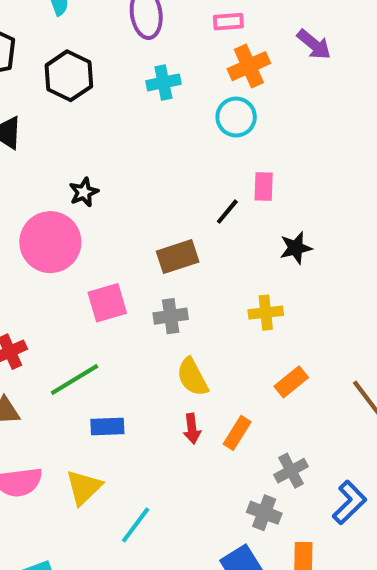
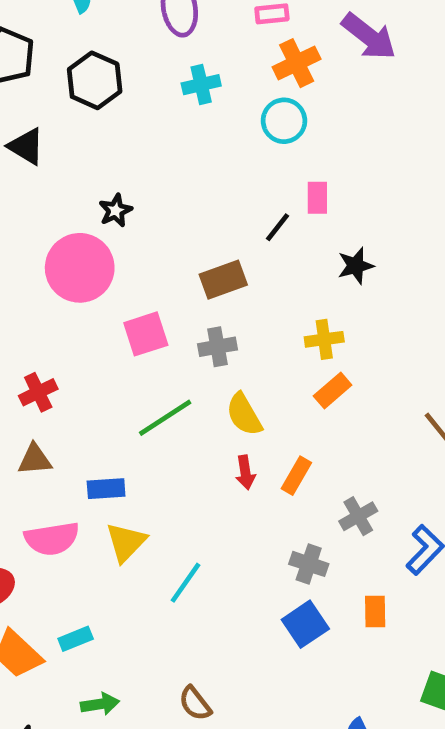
purple arrow: (314, 44) -> (369, 36), size x1.4
green line: (75, 380) -> (165, 418), moved
orange rectangle: (291, 382) -> (333, 391), moved
blue rectangle: (107, 427) -> (106, 489), moved
gray cross: (264, 513) -> (309, 564), moved

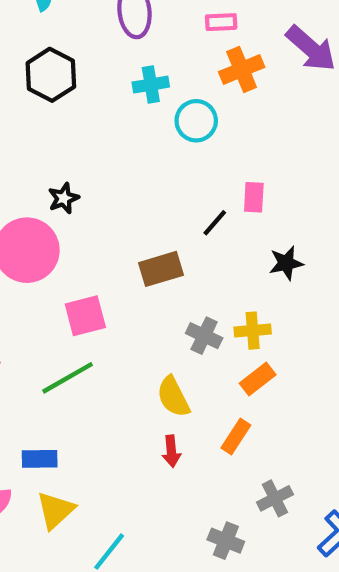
cyan circle: (284, 121) -> (196, 121), moved
gray cross: (217, 347) -> (204, 336), moved, turned 32
green line: (165, 418) -> (68, 378), moved
orange rectangle: (296, 476) -> (236, 436), moved

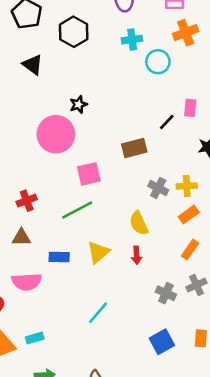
orange rectangle: (236, 436) -> (190, 250), moved
yellow triangle: (55, 510) -> (98, 252), moved
gray cross: (226, 541) -> (166, 293), moved

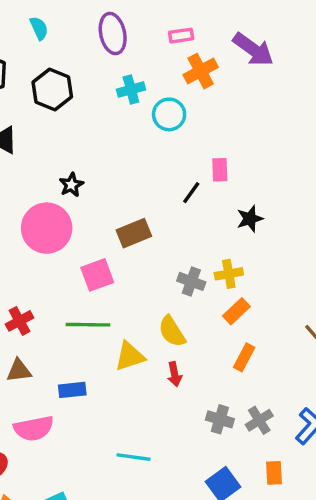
brown rectangle: (134, 148) -> (134, 233), moved
green line: (77, 210) -> (88, 325), turned 36
yellow triangle: (98, 252) -> (130, 356), moved, turned 30
gray cross: (196, 285) -> (259, 420), moved
cyan line: (98, 313) -> (133, 457), turned 65

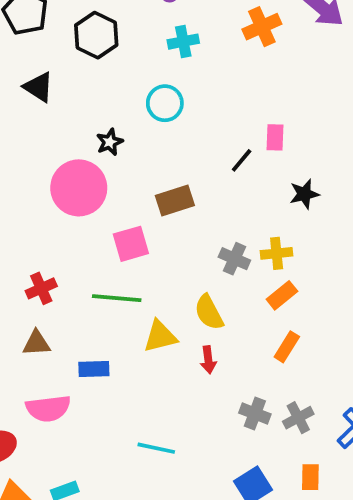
cyan circle: (169, 114) -> (165, 103), moved

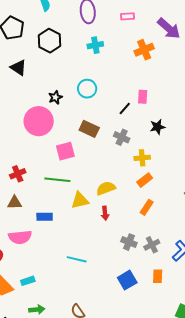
orange cross: (262, 27) -> (144, 50), moved
cyan circle: (165, 103) -> (87, 89), moved
brown rectangle: (175, 201) -> (89, 129), turned 42
gray cross: (234, 259) -> (122, 137), moved
yellow semicircle: (209, 312) -> (106, 188), turned 96

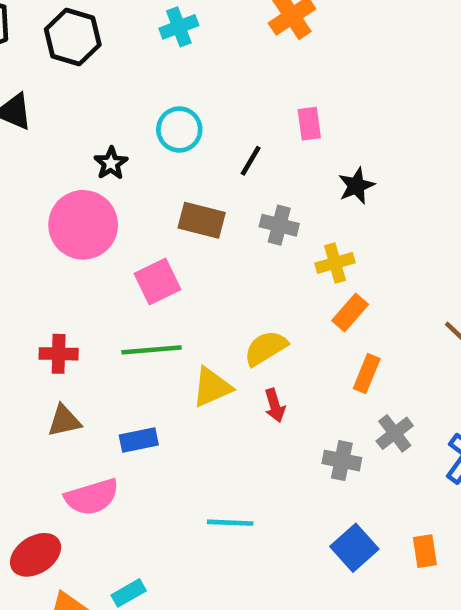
black line: (125, 108) -> (251, 161), moved
red cross: (18, 174) -> (59, 354), turned 35
gray cross: (152, 245) -> (395, 433), moved
orange rectangle: (158, 276) -> (425, 551), moved

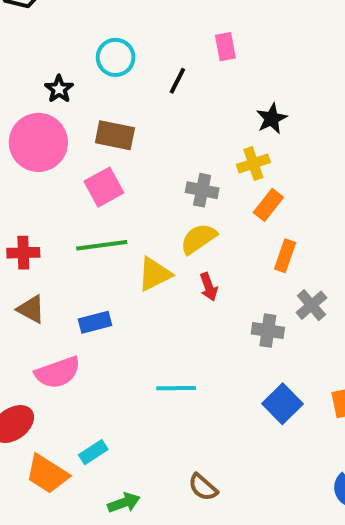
black star: (356, 186) -> (272, 118), moved
brown rectangle: (202, 220) -> (115, 135), moved
gray cross: (279, 225) -> (202, 190), moved
brown triangle: (64, 421) -> (31, 309), turned 44

